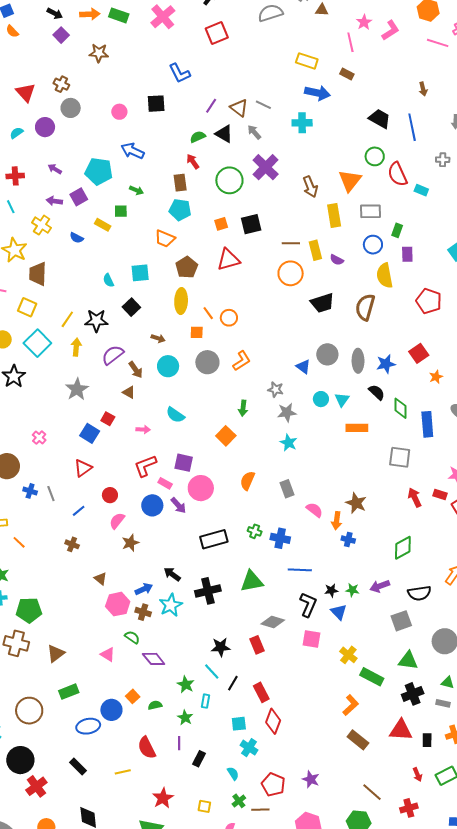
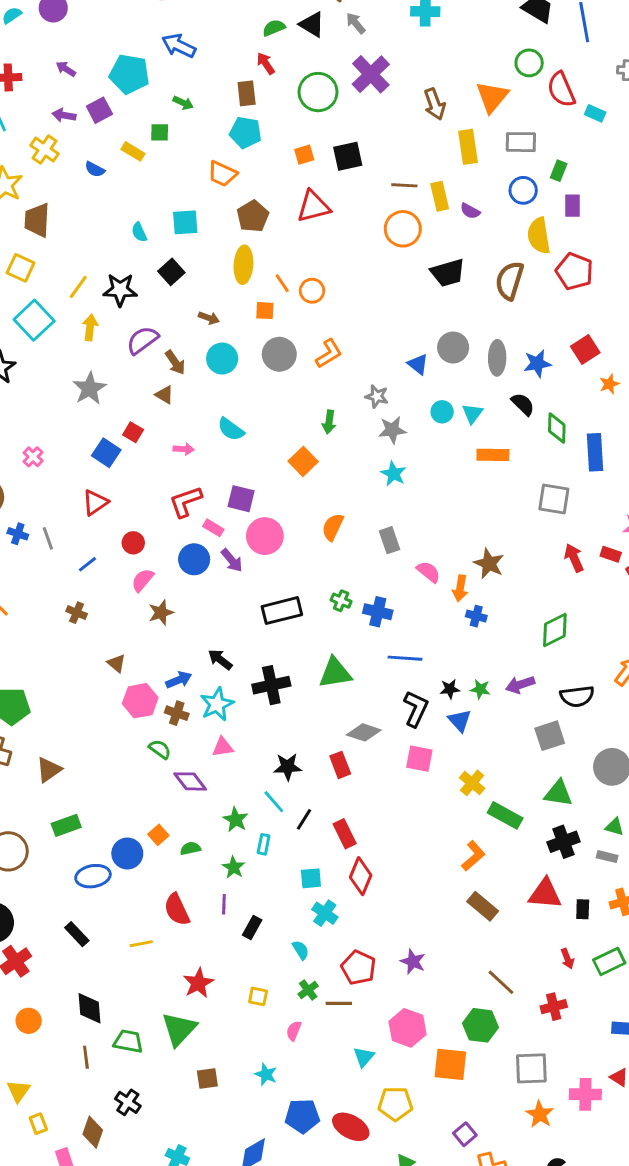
red pentagon: (429, 301) -> (574, 271), moved
pink triangle: (108, 654) -> (223, 747), moved, turned -42

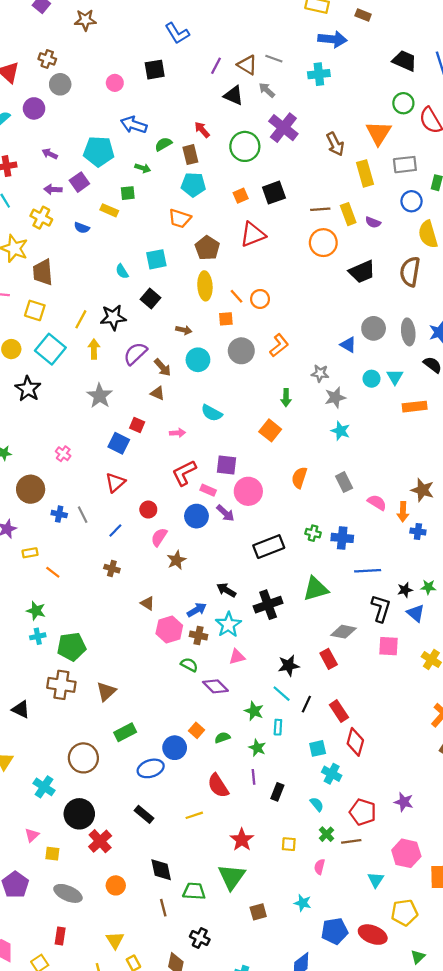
green semicircle: (274, 28) -> (163, 144), moved

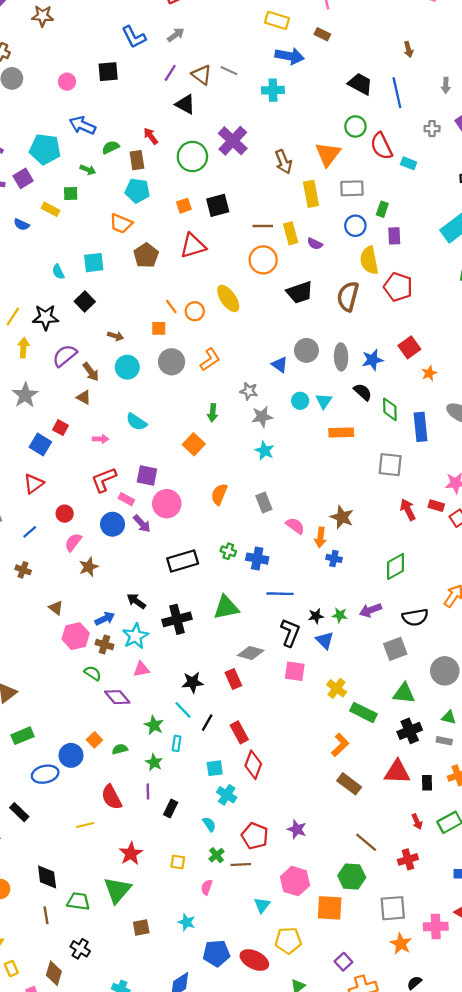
gray arrow: (267, 90) -> (176, 35), moved, turned 96
yellow ellipse: (205, 286) -> (228, 298), moved, turned -36
black rectangle: (144, 814) -> (19, 812), moved

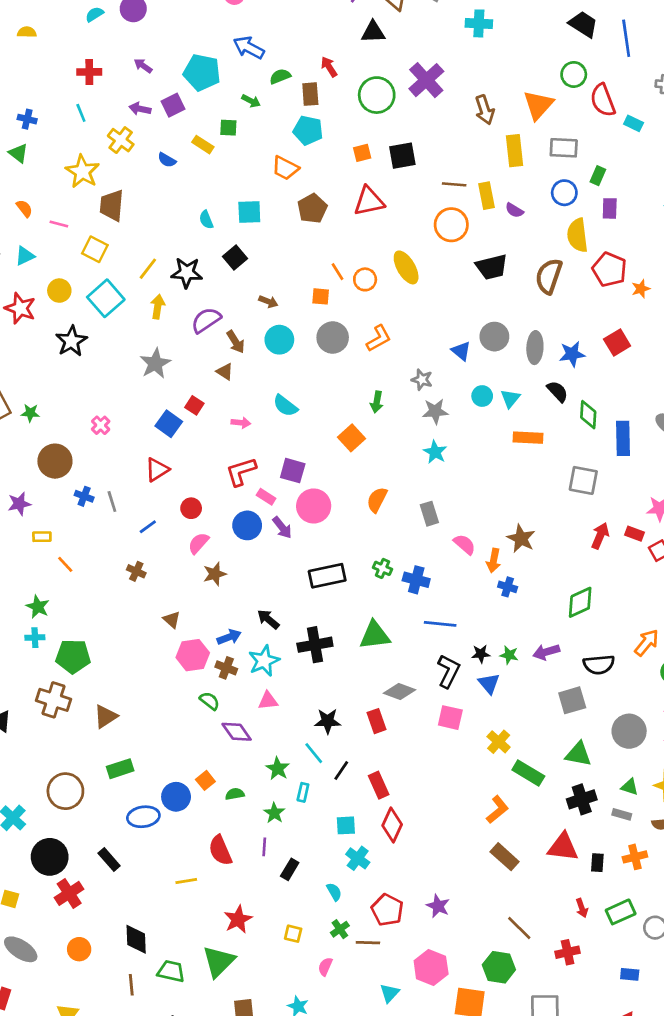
black triangle: (185, 104) -> (373, 32), turned -35
orange star: (429, 373) -> (641, 289), moved
red arrow: (408, 510) -> (600, 536), turned 45

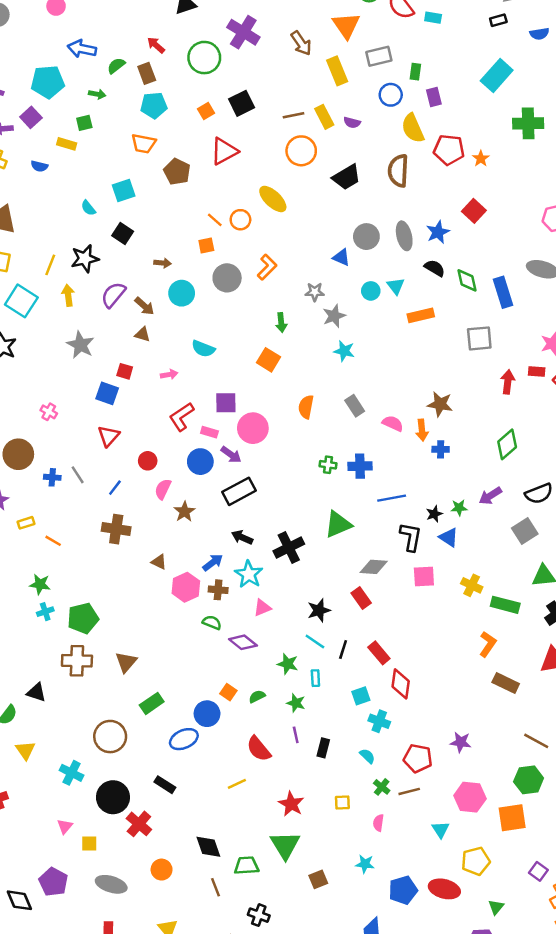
brown cross: (136, 571) -> (116, 529), size x1.6
black rectangle: (327, 576) -> (239, 491), moved

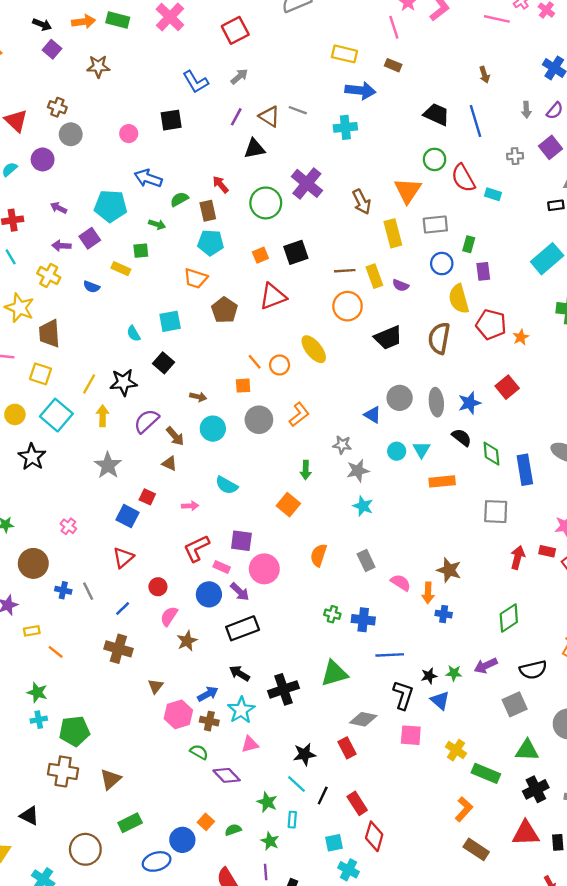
brown triangle: (159, 562) -> (156, 686), turned 35
black triangle: (36, 692) -> (29, 816), moved

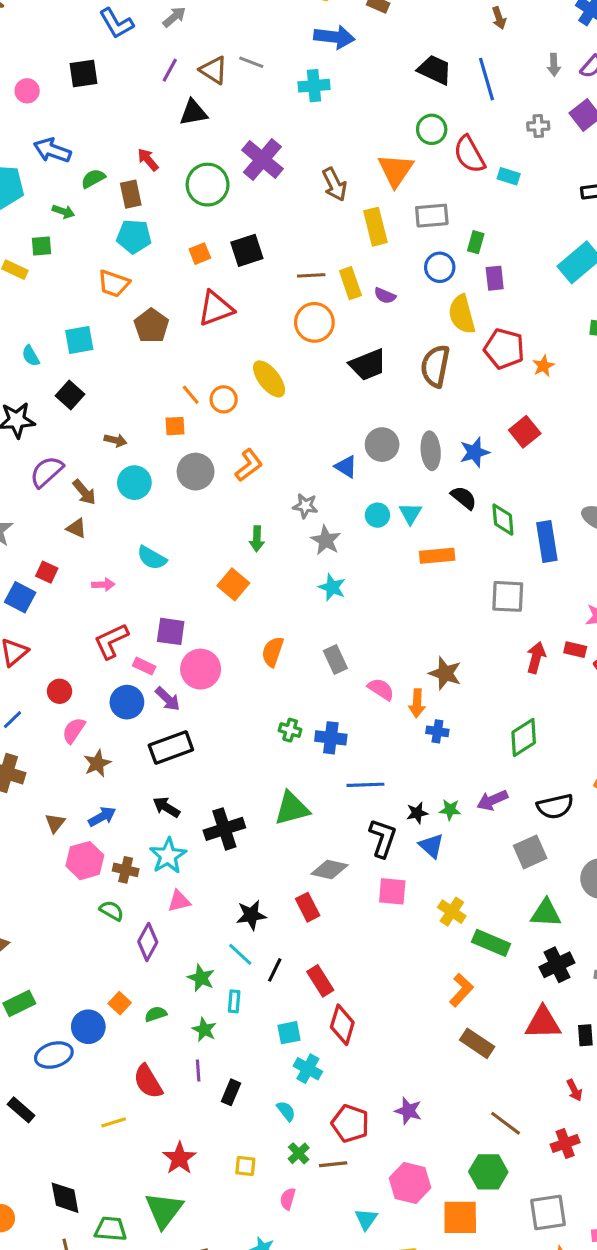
gray star: (358, 471) -> (326, 540), turned -30
blue arrow: (208, 694) -> (102, 817), moved
purple diamond: (227, 775) -> (148, 942), turned 72

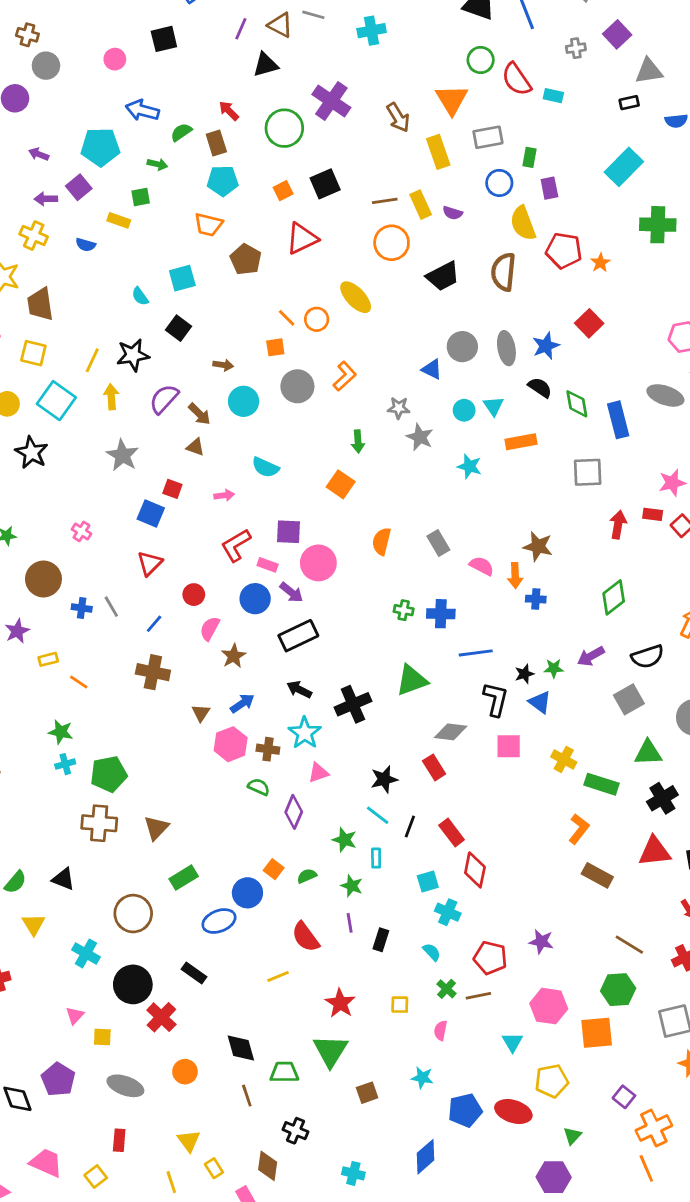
cyan star: (332, 587) -> (469, 466), moved

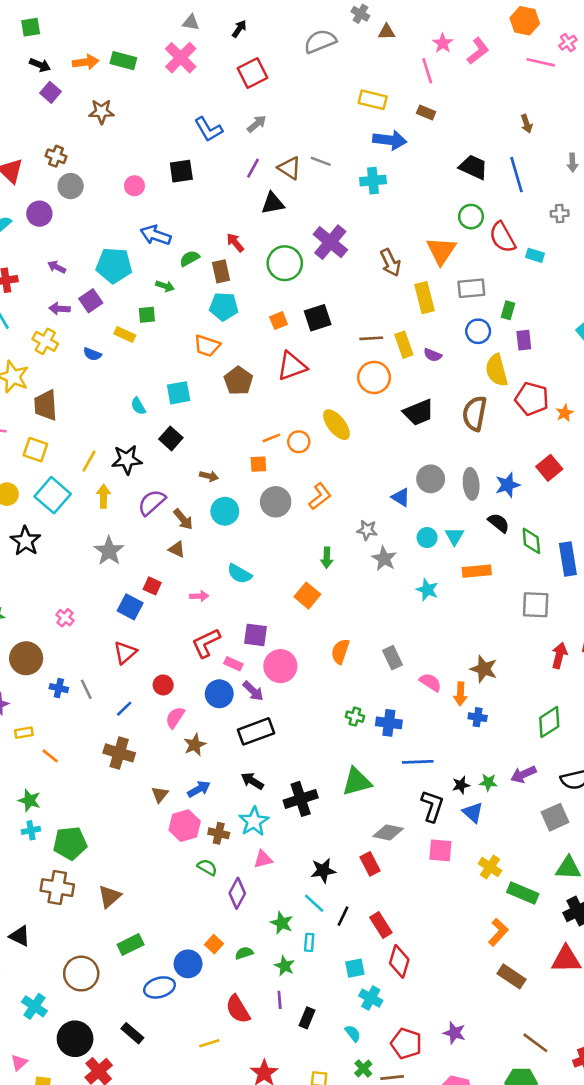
orange line: (287, 318) -> (271, 438), turned -72

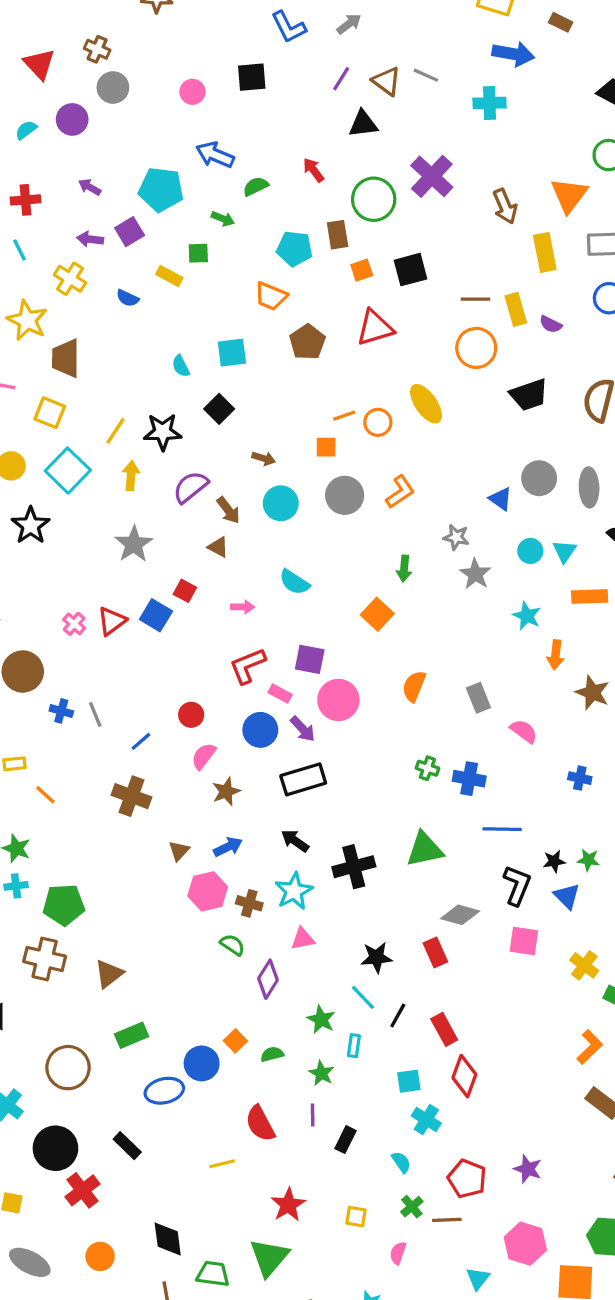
brown rectangle: (221, 271) -> (338, 235), moved
red triangle: (125, 653) -> (112, 621), moved
brown star: (484, 669) -> (593, 693), moved
orange arrow: (460, 694) -> (556, 655), moved

